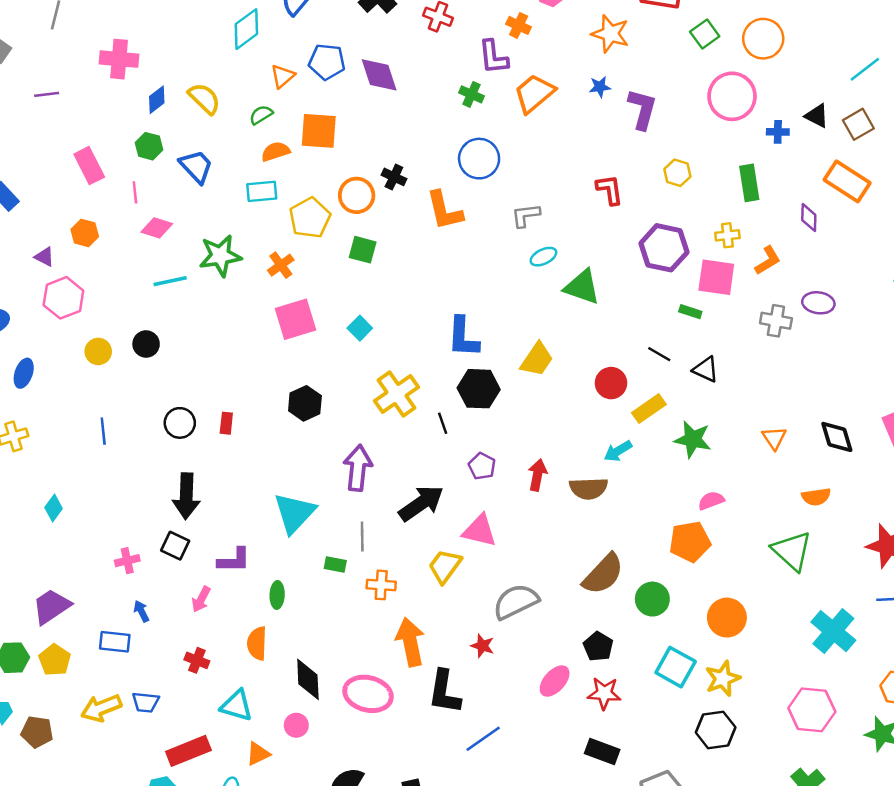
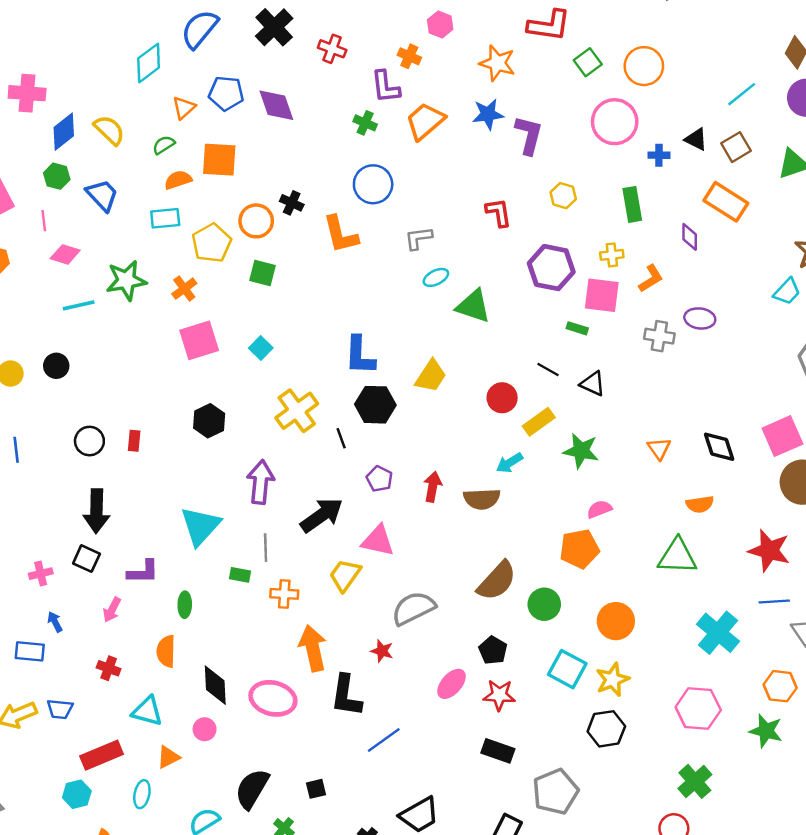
blue star: (600, 87) -> (488, 114), size x1.5
blue diamond: (157, 100) -> (64, 132), size x1.4
green triangle: (792, 551) -> (677, 556), turned -39

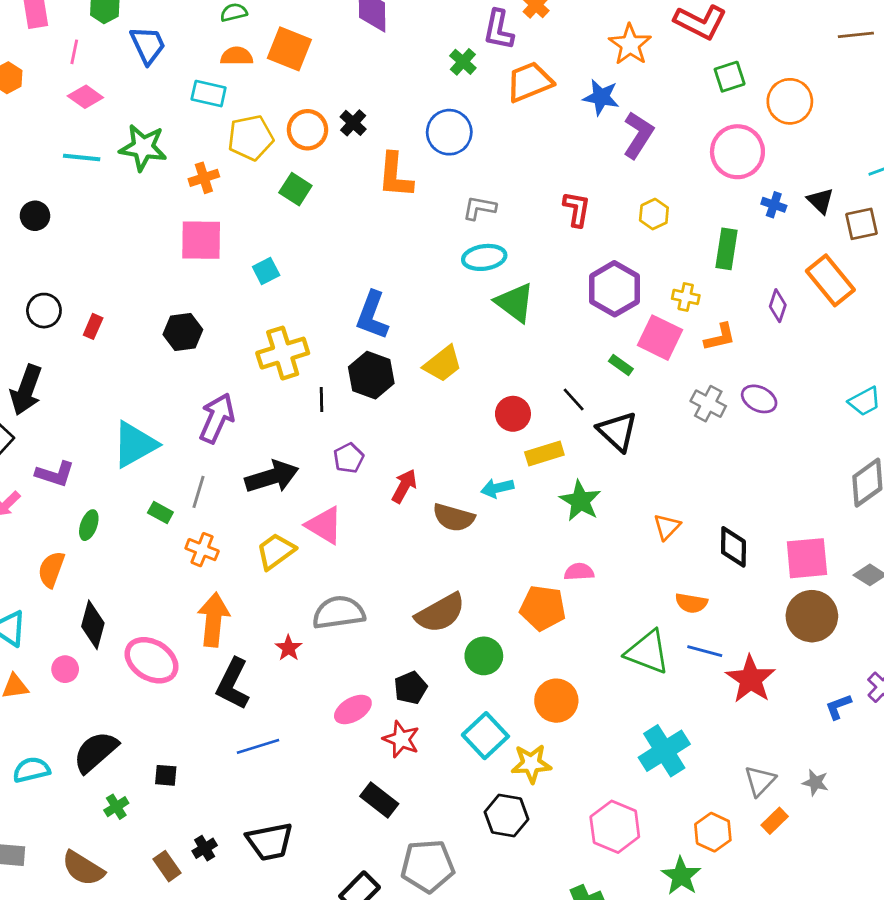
cyan ellipse: (436, 277) -> (484, 257), size x1.4
black triangle: (593, 384) -> (618, 431), size x1.4
blue line: (774, 602) -> (705, 651), moved

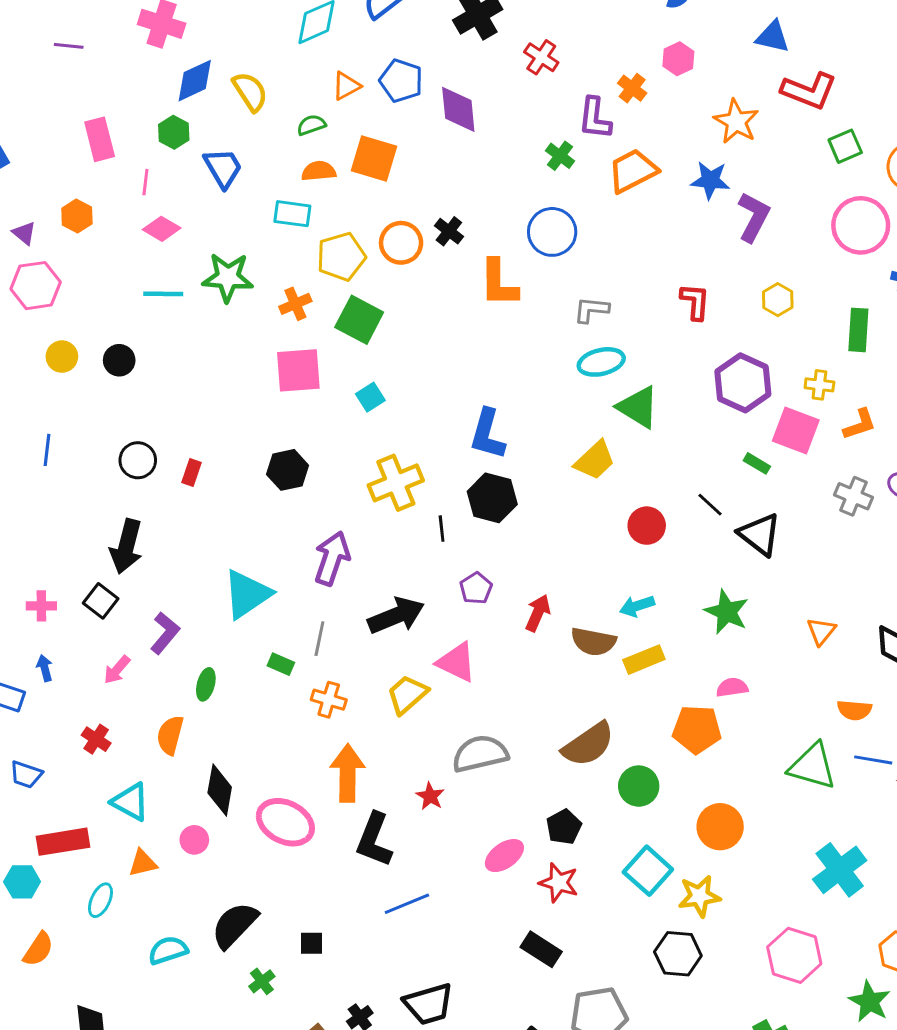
green square: (295, 189) -> (359, 320), moved, size x1.4
yellow trapezoid: (443, 364) -> (595, 460), moved
yellow rectangle: (544, 453) -> (644, 660), moved
purple L-shape: (55, 474) -> (165, 633), turned -63

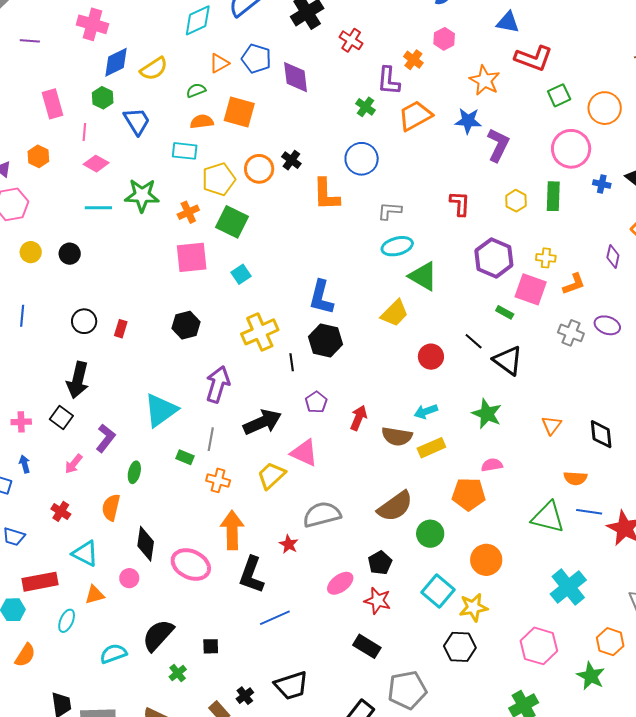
yellow semicircle: (250, 92) -> (154, 69), turned 92
green rectangle: (858, 330) -> (553, 196), moved

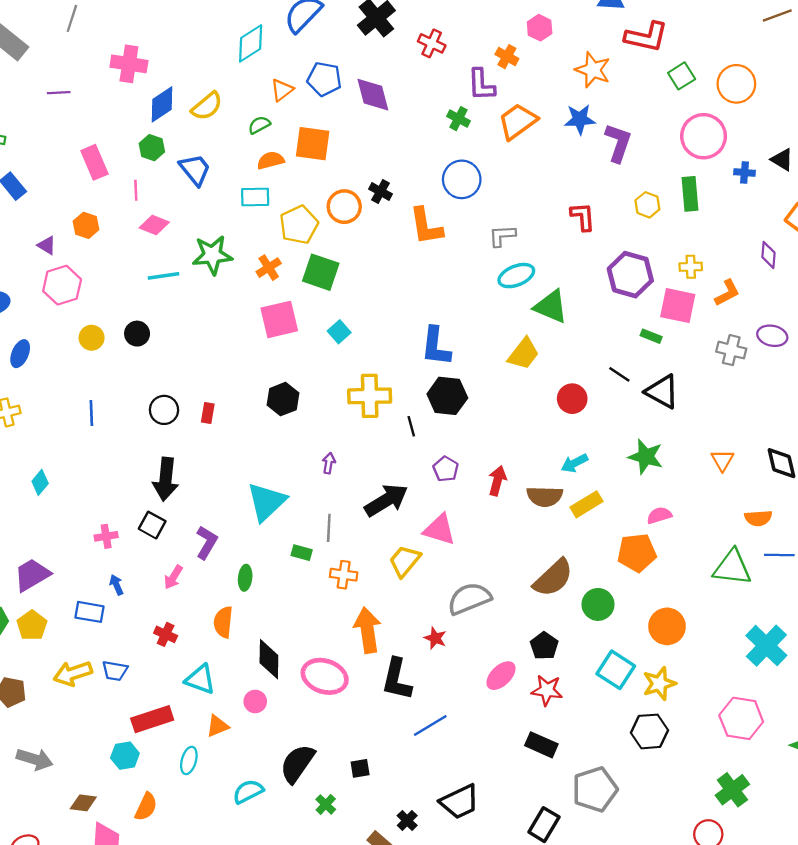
yellow cross: (260, 332) -> (370, 396), turned 30
purple arrow: (218, 384) -> (329, 463), size x0.5

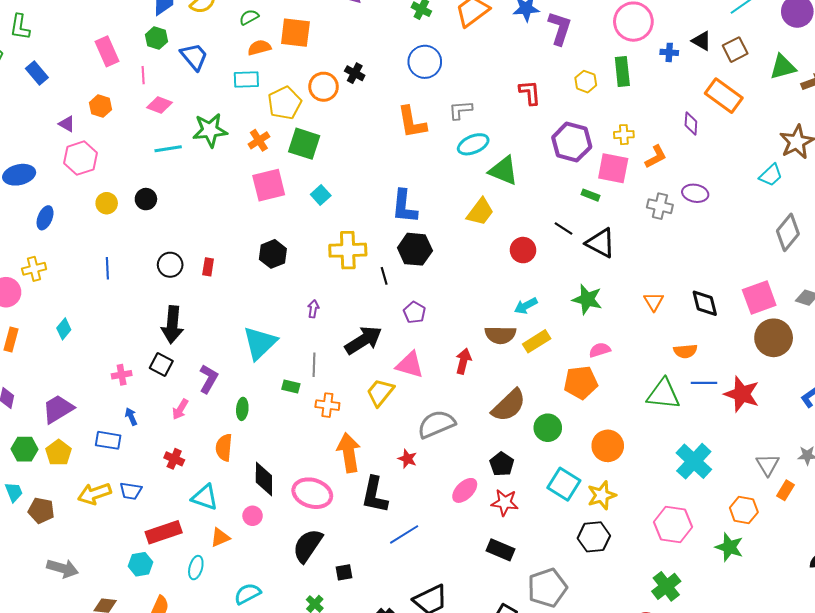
orange L-shape: (426, 226) -> (412, 122), moved
red arrow: (497, 481) -> (463, 361), moved
black semicircle: (297, 764) -> (308, 546), moved

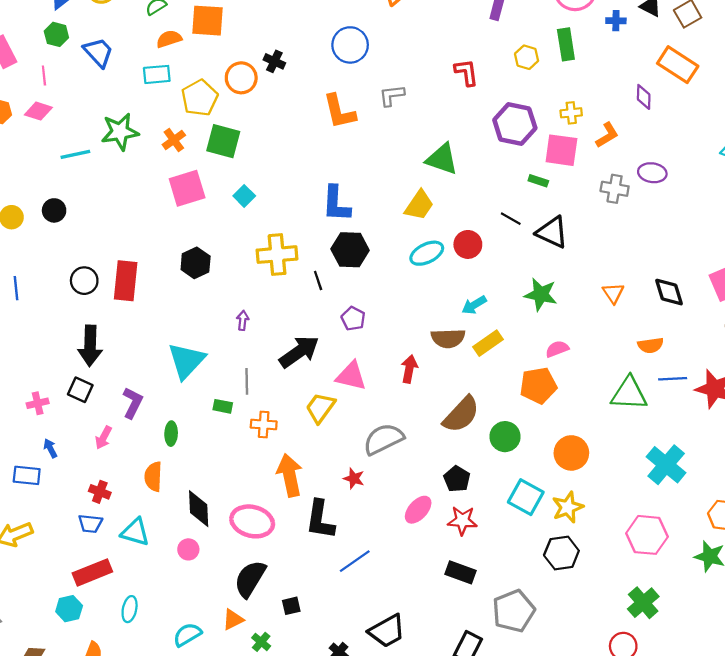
pink diamond: (159, 105) -> (38, 111), moved
cyan ellipse: (473, 144) -> (427, 253), moved
red rectangle: (208, 267) -> (126, 281), size x2.0
blue trapezoid: (131, 491) -> (90, 524), moved
orange triangle: (220, 538) -> (233, 620), moved

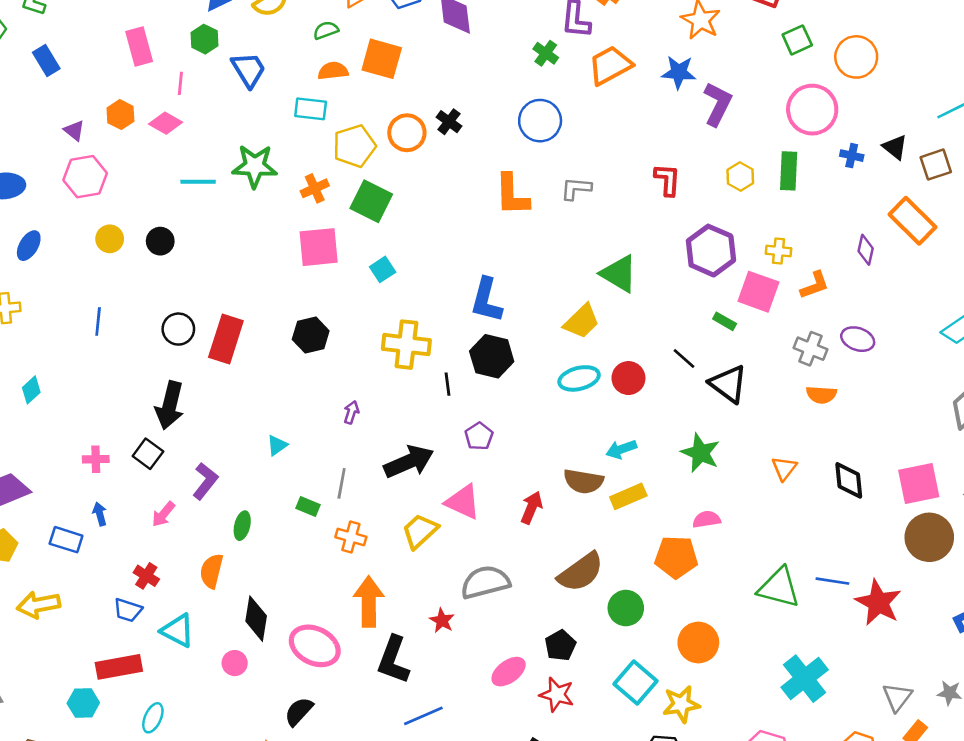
orange semicircle: (651, 345) -> (821, 395), moved
cyan triangle: (186, 361) -> (277, 445), size x0.5
black semicircle: (250, 579) -> (299, 711), size x0.7

